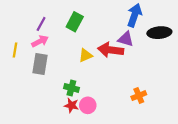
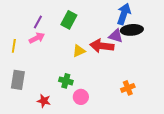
black ellipse: (159, 33) -> (132, 30), moved
gray rectangle: (40, 64) -> (18, 80), moved
red star: (71, 105) -> (44, 101), moved

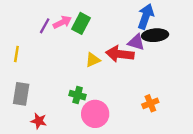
pink arrow: (37, 38) -> (62, 22), moved
pink circle: (81, 97) -> (95, 114), size x1.5
red star: (44, 101) -> (39, 121), moved

